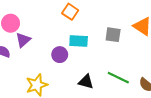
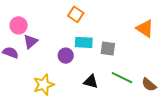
gray square: (113, 35) -> (108, 48), moved

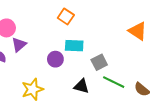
gray square: (108, 48) -> (99, 62), moved, turned -35

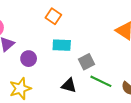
purple circle: (55, 59) -> (29, 59), moved

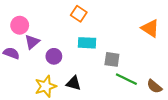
gray square: (86, 62) -> (112, 59), turned 35
black triangle: (69, 85) -> (74, 83), moved

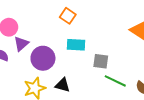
purple circle: (54, 56) -> (43, 58), size x1.5

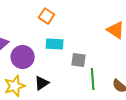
green line: (115, 81) -> (93, 79), turned 60
black triangle: (63, 85) -> (42, 83), turned -49

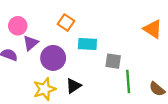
orange square: (47, 16) -> (66, 23), moved

